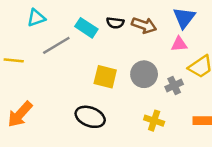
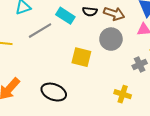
gray circle: (144, 74) -> (111, 39), moved
black ellipse: (90, 117) -> (54, 92), moved

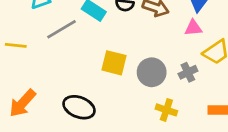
gray circle: (111, 39) -> (152, 72), moved

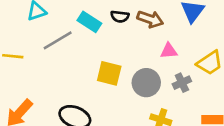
pink triangle: (193, 28) -> (169, 51), moved

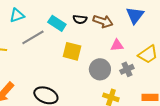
yellow square: (109, 73) -> (72, 51), moved

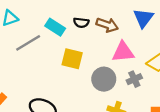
pink triangle: (117, 45) -> (123, 52), size x1.5

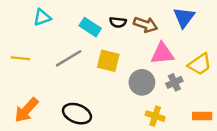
gray line: (28, 43) -> (69, 58), moved

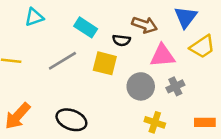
black semicircle: (118, 22) -> (121, 40), moved
yellow trapezoid: (200, 64) -> (202, 47), moved

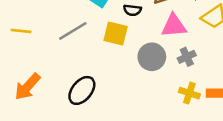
black ellipse: (71, 120) -> (82, 90), turned -72
yellow cross: (155, 122) -> (189, 93), moved

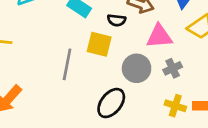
gray line: (73, 31) -> (67, 64), moved, turned -48
black ellipse: (82, 90) -> (111, 103), moved

